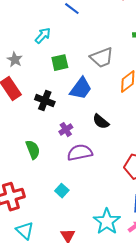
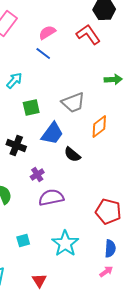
black semicircle: (101, 122) -> (72, 154), moved
cyan square: (62, 191) -> (23, 240), moved, turned 32
cyan star: (107, 222) -> (65, 244), moved

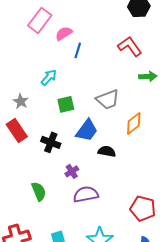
pink semicircle: (47, 32) -> (64, 33), moved
red L-shape: (88, 34) -> (130, 46), moved
blue line: (43, 54) -> (78, 50), turned 70
black semicircle: (72, 154) -> (107, 151), turned 150

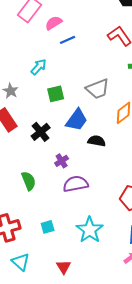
blue line: (78, 50) -> (68, 40), turned 49
black cross: (51, 142) -> (41, 132), turned 30

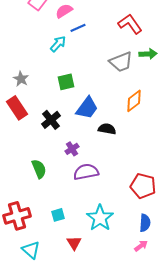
cyan arrow: (39, 67) -> (58, 44), moved
gray trapezoid: (98, 89) -> (121, 62), moved
red triangle: (64, 267) -> (74, 243), moved

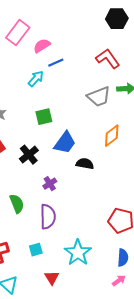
purple semicircle: (86, 172) -> (48, 217), moved, turned 100

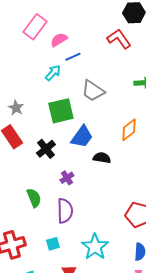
red L-shape: (108, 59) -> (119, 39), moved
gray trapezoid: (99, 97) -> (93, 91), moved, turned 55
green square: (44, 117) -> (61, 111), size x1.5

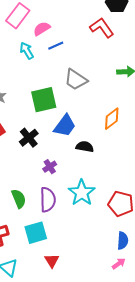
cyan arrow: (53, 73) -> (27, 51), moved, turned -72
green semicircle: (34, 198) -> (19, 199), moved
cyan square: (53, 244) -> (36, 233), size x1.6
cyan star: (95, 247) -> (82, 193), moved

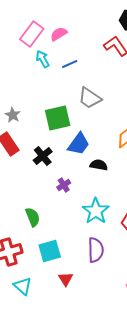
pink semicircle: (42, 29) -> (59, 34), moved
cyan arrow: (27, 51) -> (43, 59), moved
purple semicircle: (48, 200) -> (96, 250), moved

